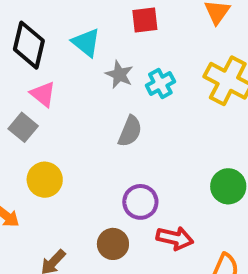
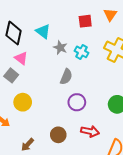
red square: (145, 20) -> (85, 21), moved
cyan cross: (160, 84) -> (82, 52), turned -32
purple circle: (140, 202) -> (77, 102), moved

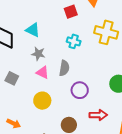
gray star: (60, 48) -> (38, 54), moved
pink triangle: (21, 58) -> (43, 72), moved
yellow circle: (23, 102) -> (42, 101), moved

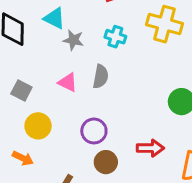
gray star: (38, 54) -> (73, 40), moved
purple circle: (80, 90) -> (94, 131), moved
yellow circle: (42, 101) -> (38, 126), moved

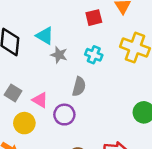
pink triangle: (68, 82) -> (40, 100), moved
purple circle: (94, 131) -> (64, 115), moved

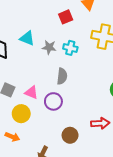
gray star: (59, 55) -> (49, 47), moved

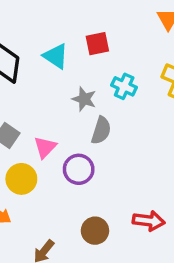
red square: (66, 17) -> (97, 44), moved
gray star: (49, 47) -> (84, 99), moved
pink triangle: (31, 92) -> (45, 147), turned 40

